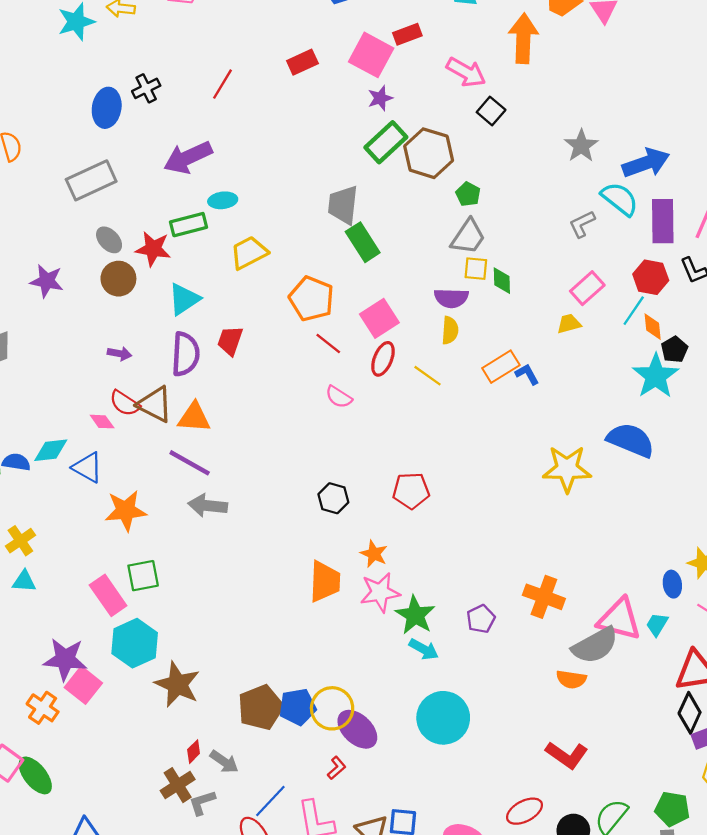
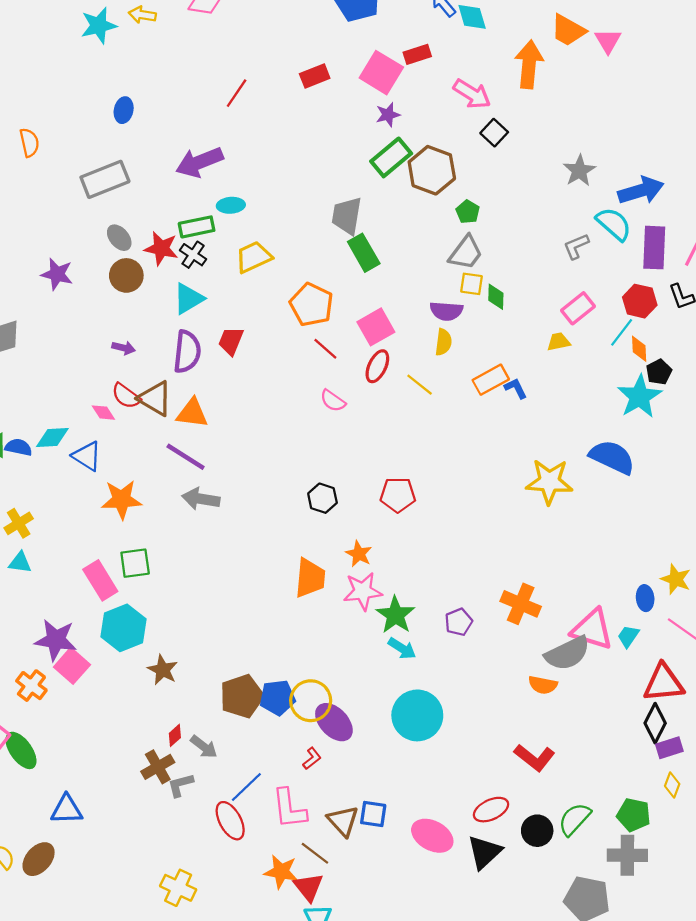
black cross: (146, 88) -> (193, 255), moved, turned -32
blue ellipse: (107, 108) -> (124, 110), size x0.7
brown star: (177, 684) -> (163, 670), size x0.7

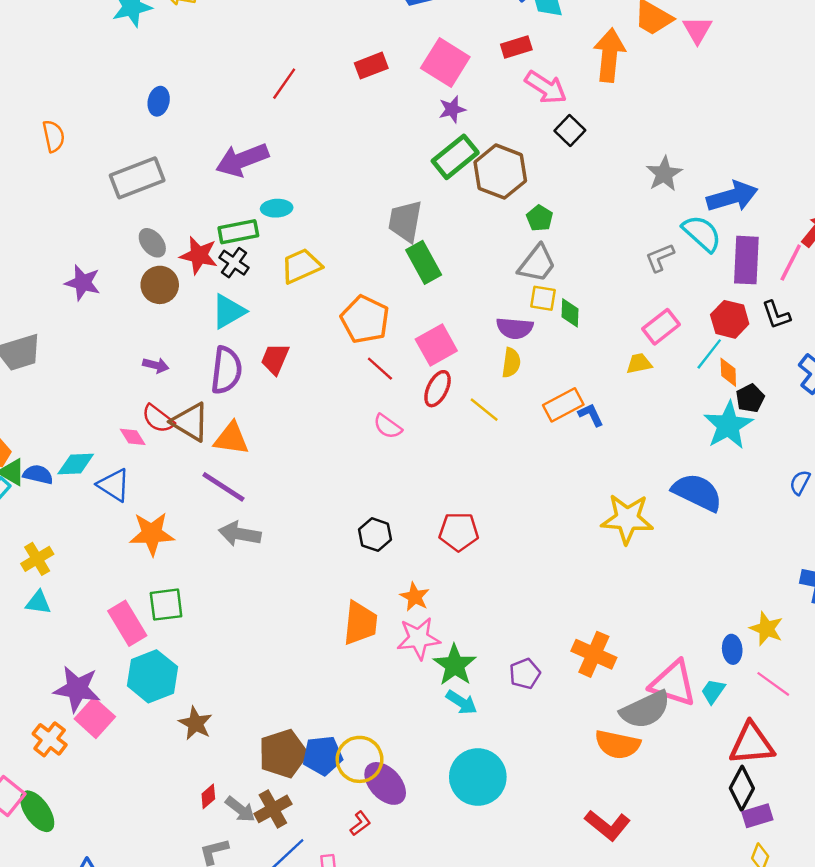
red rectangle: (417, 54) -> (516, 47), moved
orange semicircle: (543, 685) -> (618, 744), size x1.4
brown cross: (158, 767) -> (273, 809), moved

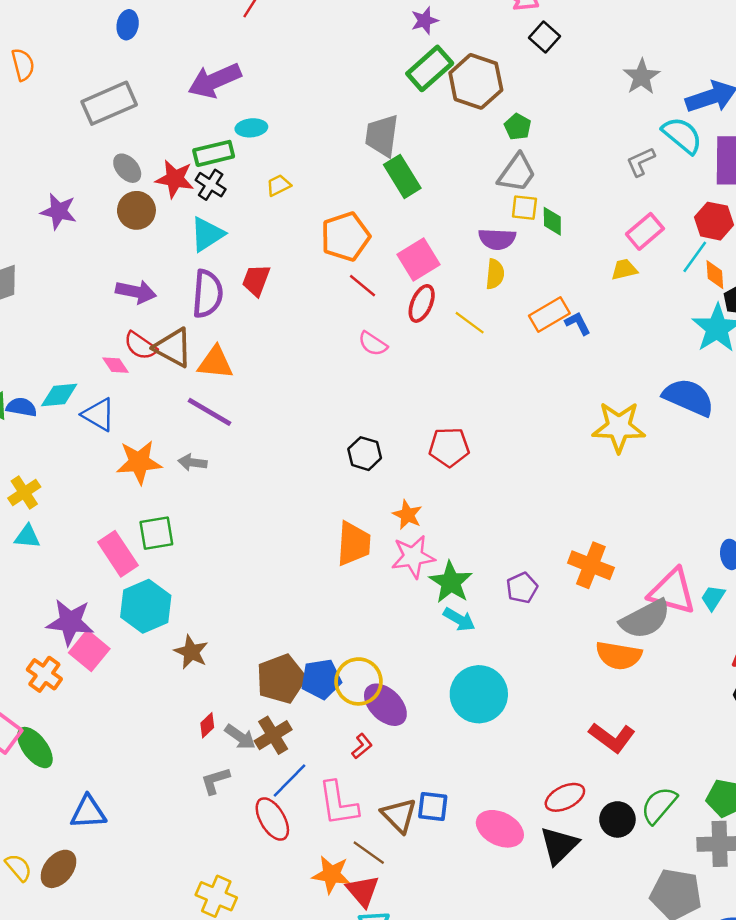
yellow trapezoid: (301, 266) -> (279, 185), size x0.6
orange pentagon: (365, 319) -> (345, 237), turned 30
purple arrow: (156, 365) -> (136, 292), size x1.5
gray arrow: (240, 534) -> (192, 462), moved, size x0.7

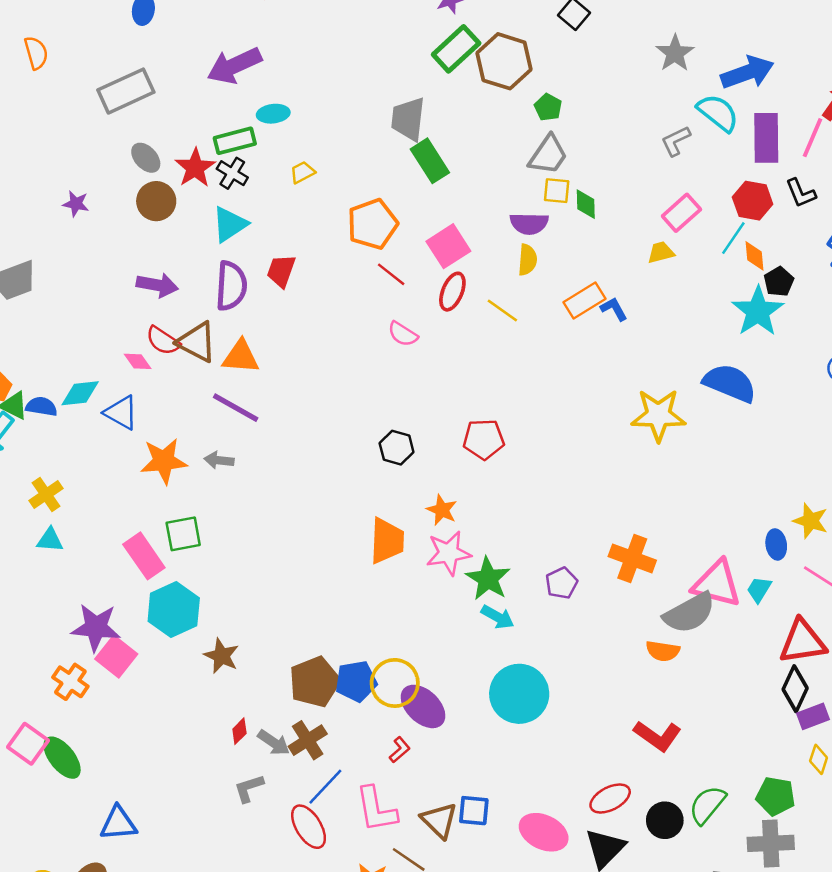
red star: (175, 179) -> (195, 168), turned 30
purple star: (59, 211) -> (76, 204), size x0.7
orange semicircle: (619, 655) -> (663, 651), size x0.7

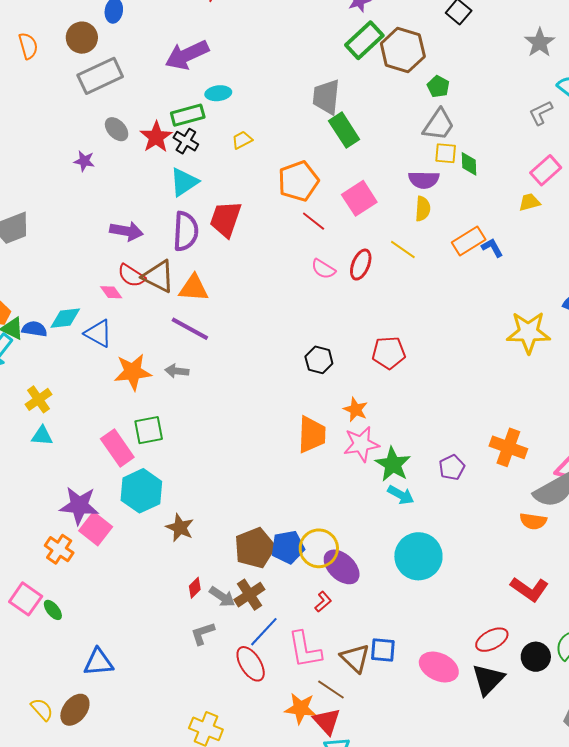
brown circle: (156, 201) -> (82, 38), moved
purple star: (76, 204) -> (84, 161), moved
red trapezoid: (281, 271) -> (226, 219), size x1.4
red ellipse: (452, 292) -> (361, 265), moved
green ellipse: (62, 758) -> (53, 610), size x0.6

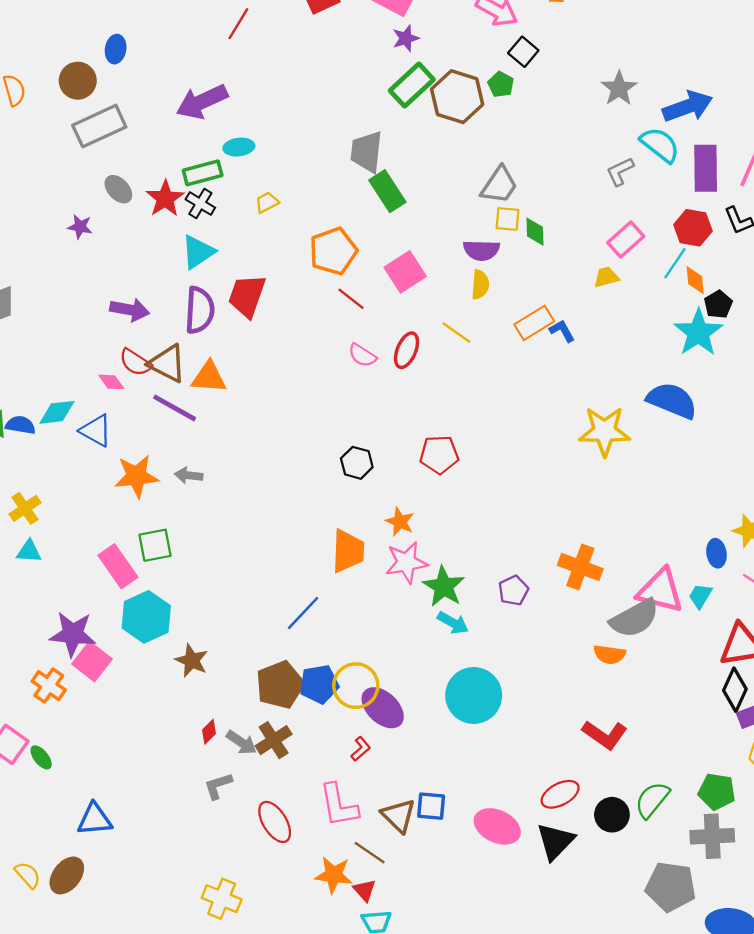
green pentagon: (438, 87) -> (501, 84), moved
purple line: (190, 329) -> (175, 408), moved
blue line: (264, 632) -> (303, 613), moved
red triangle: (327, 721) -> (365, 890), size x0.7

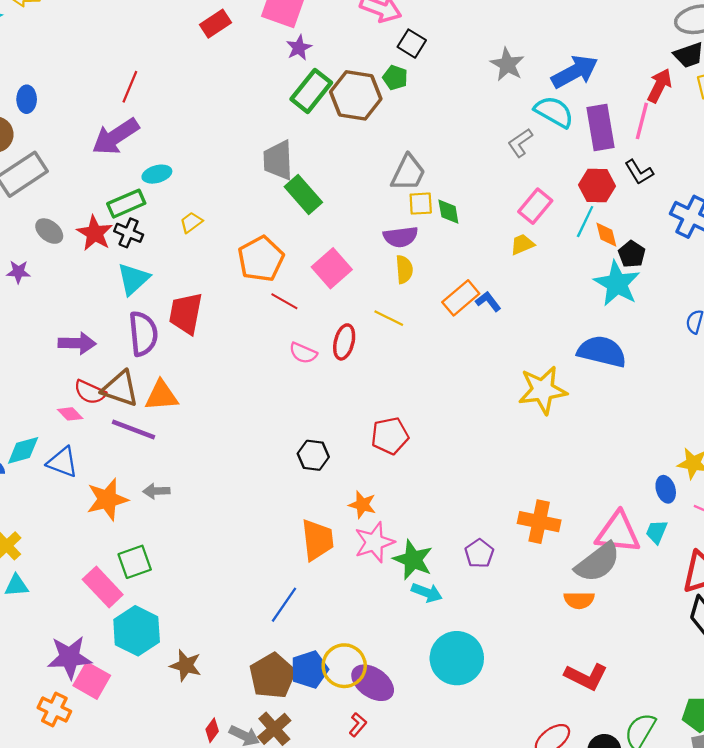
red line: (238, 24) -> (130, 87), moved

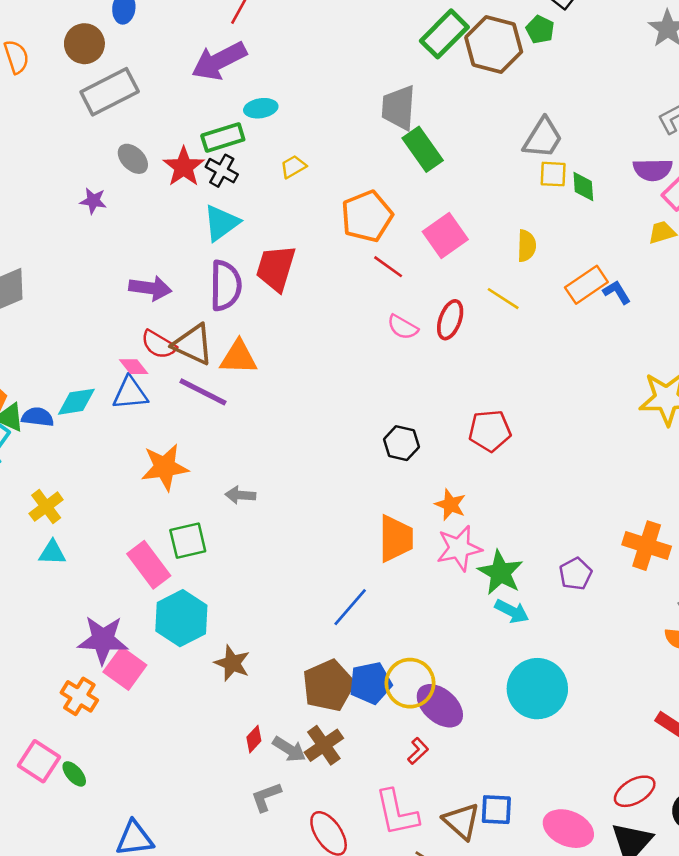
purple semicircle: (401, 237) -> (653, 170), moved
blue triangle: (62, 462) -> (130, 393), moved, turned -32
gray arrow: (156, 491) -> (240, 495), moved

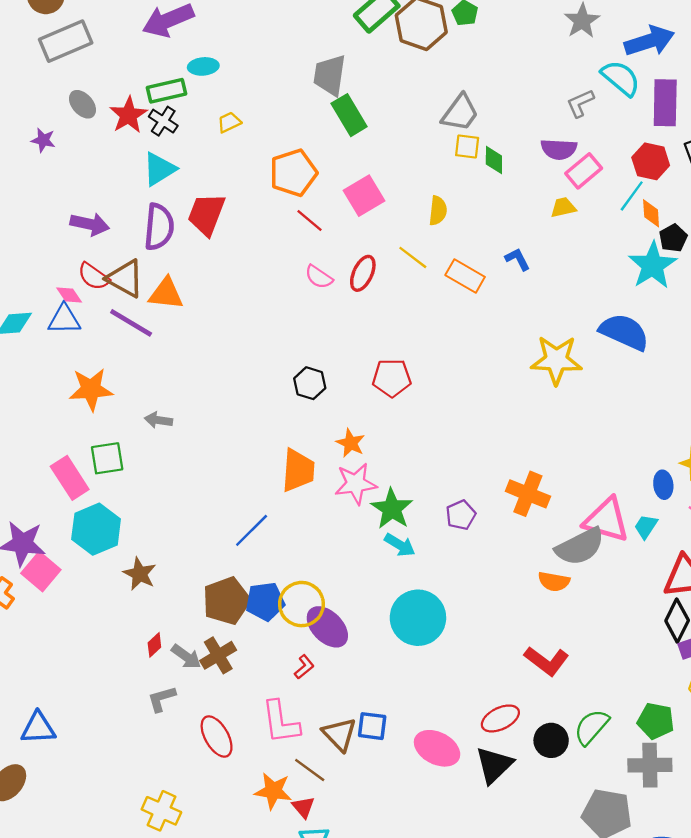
orange rectangle: (586, 285) -> (465, 276), moved, turned 60

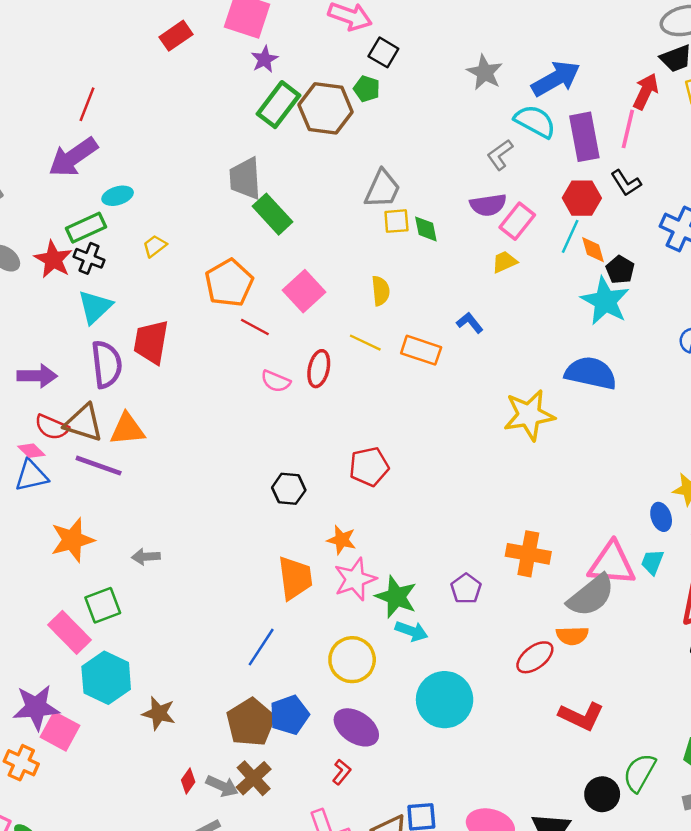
yellow circle: (301, 604) -> (352, 660), moved
red ellipse: (500, 718) -> (535, 657), moved

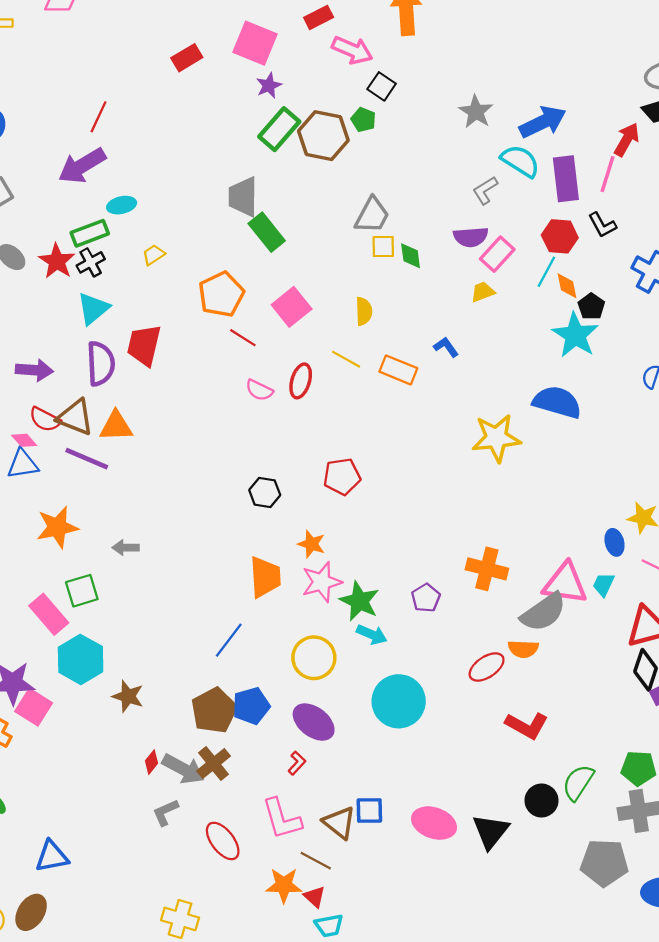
black cross: (89, 258) -> (91, 262), turned 36
gray arrow: (222, 786) -> (183, 769), size x1.4

